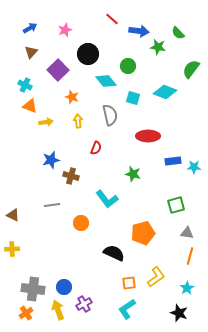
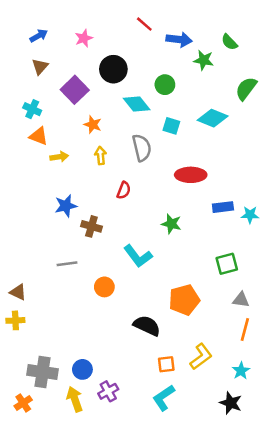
brown triangle: (13, 215) -> (18, 292), moved
orange cross: (26, 313) -> (23, 403), moved

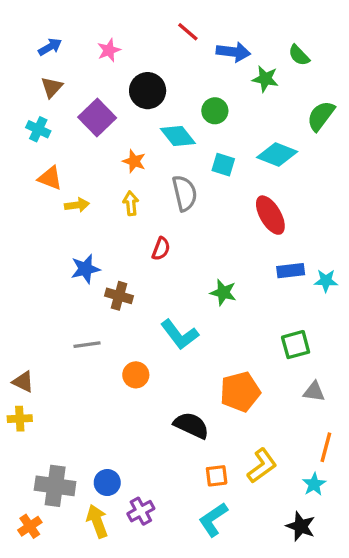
cyan cross: (32, 109) -> (38, 129), moved
orange star: (93, 125) -> (134, 161), moved
red ellipse: (191, 175) -> (270, 215), moved, turned 60
orange line: (245, 329) -> (326, 447), moved

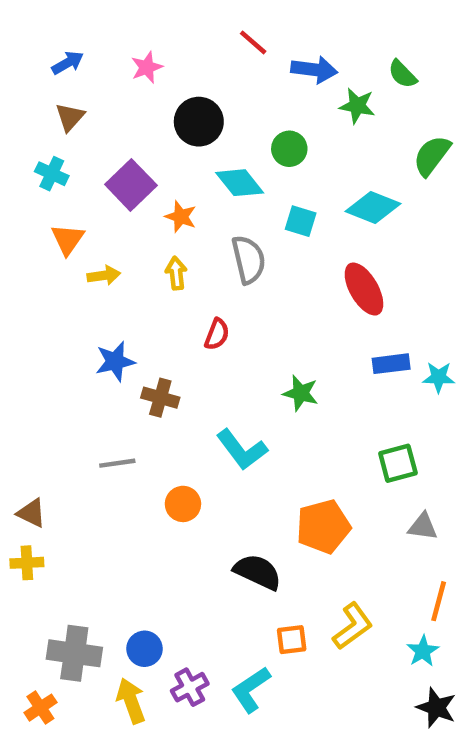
purple square: (97, 118) -> (131, 185), moved
orange triangle: (50, 178) -> (68, 239), turned 44
cyan L-shape: (213, 520) -> (251, 689), moved
black star: (301, 526) -> (436, 708), moved

